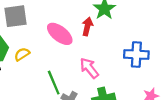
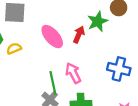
green line: (54, 83) -> (53, 83), moved

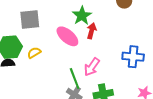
green star: (98, 21) -> (82, 16), moved
pink arrow: (73, 73) -> (92, 67), turned -108

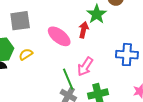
green star: (82, 16) -> (97, 14), moved

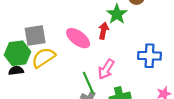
gray square: (20, 21) -> (35, 35), moved
yellow semicircle: (26, 54) -> (43, 58), size x1.6

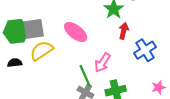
red arrow: (104, 31) -> (124, 31), moved
green hexagon: (18, 53) -> (16, 31), moved
blue cross: (150, 56) -> (145, 50), turned -35

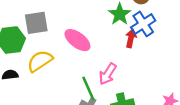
gray square: (34, 29) -> (36, 23), moved
blue cross: (145, 50) -> (143, 24), moved

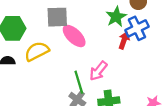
gray square: (36, 23) -> (57, 17), moved

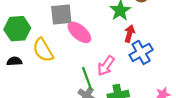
blue cross: (137, 28) -> (141, 52), moved
yellow semicircle: (37, 51) -> (43, 50), turned -90

